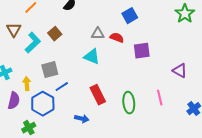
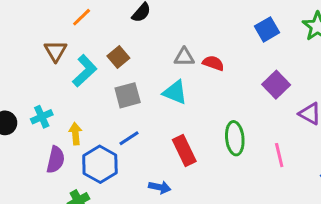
blue square: (130, 16) -> (267, 29), moved
purple square: (142, 51) -> (276, 85), moved, turned -36
gray square: (50, 70) -> (128, 95), moved
green ellipse: (129, 103) -> (235, 138), moved

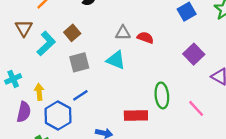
red rectangle: (184, 150) -> (136, 116), moved, turned -65
pink line: (279, 155) -> (196, 108), turned -30

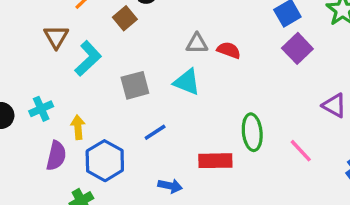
brown square: (72, 33) -> (125, 18), moved
purple square: (194, 54) -> (297, 48), moved
blue line: (80, 95) -> (155, 132), moved

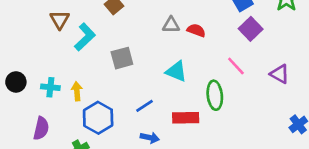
cyan triangle: (187, 82) -> (176, 71), moved
cyan cross: (41, 109) -> (50, 87), moved, turned 30
blue line: (155, 132) -> (145, 106), moved
pink line: (301, 151) -> (236, 66), moved
purple semicircle: (56, 156) -> (41, 128), moved

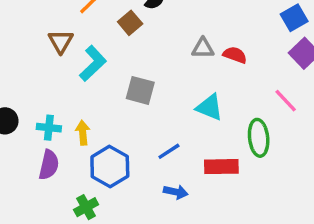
gray square: (122, 58) -> (140, 90), turned 30
purple semicircle: (41, 128) -> (49, 165), moved

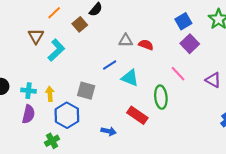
gray square: (140, 90) -> (86, 91), moved
blue line: (169, 151) -> (110, 65), moved
red rectangle: (221, 167) -> (137, 115), turned 36

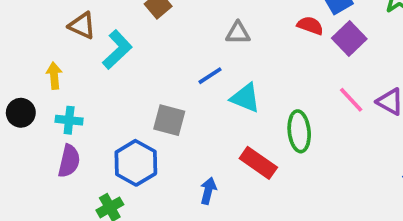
brown triangle: (36, 36) -> (82, 26), turned -35
red semicircle: (146, 45) -> (310, 26), moved
pink line: (178, 74) -> (351, 100), moved
yellow arrow: (50, 94) -> (54, 76), moved
blue arrow: (109, 131) -> (208, 191), turned -88

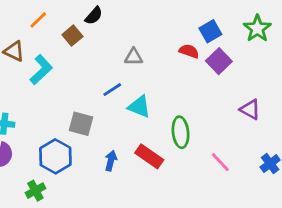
pink line: (351, 100) -> (220, 162), moved
blue arrow: (208, 191) -> (111, 161), moved

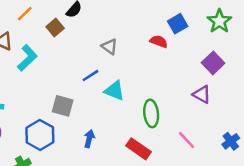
gray triangle: (134, 57) -> (109, 46), turned 36
purple square: (219, 61) -> (213, 63), moved
purple triangle: (250, 109) -> (202, 94), moved
red rectangle: (149, 156) -> (139, 149), moved

